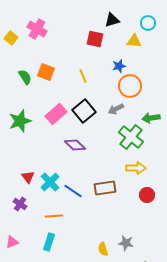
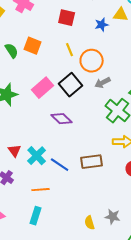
red square: (95, 39) -> (67, 18), moved
blue star: (119, 66) -> (102, 25), moved
orange circle: (130, 86) -> (92, 61), moved

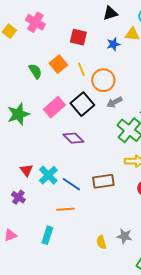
orange square: (33, 46) -> (58, 64), moved, turned 30
green semicircle: (12, 51) -> (35, 71), moved
orange line: (41, 190) -> (65, 209), moved

